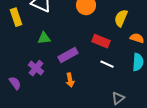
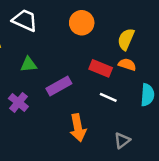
orange semicircle: (137, 38) -> (127, 65), moved
orange arrow: (70, 80) -> (78, 128), moved, size x1.5

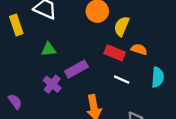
yellow semicircle: (126, 39) -> (122, 26), moved
purple cross: (18, 102) -> (52, 84), moved

